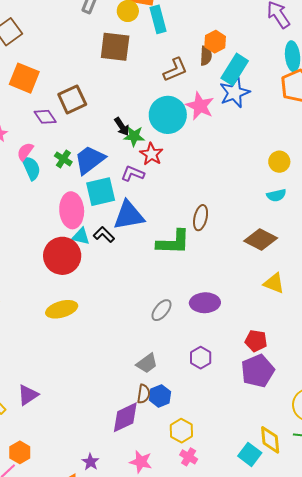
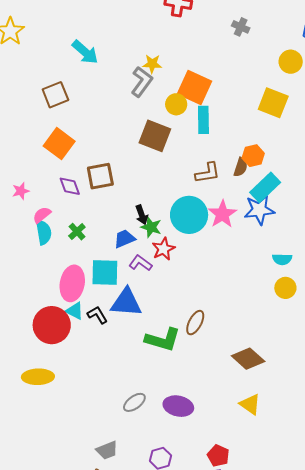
blue trapezoid: (90, 160) -> (124, 239), moved, size x0.7
cyan semicircle: (276, 195) -> (282, 259), moved

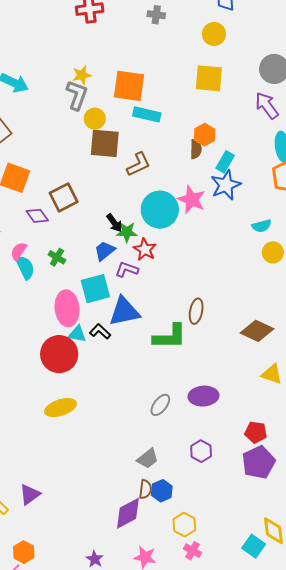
yellow circle: (176, 104) -> (95, 119), moved
cyan rectangle: (203, 120) -> (147, 114), turned -60
brown L-shape: (208, 173) -> (138, 164), moved
cyan rectangle: (265, 187) -> (225, 162), size x0.7

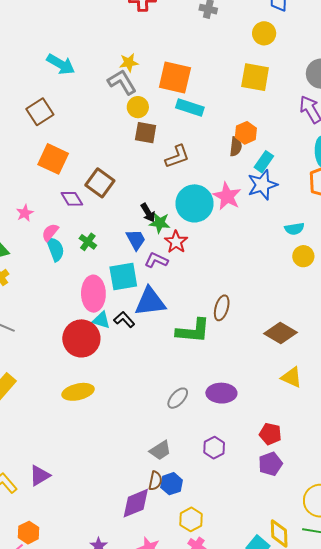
gray L-shape: (77, 95) -> (122, 82), turned -56
brown square: (105, 143) -> (146, 133), size x0.7
brown square: (64, 197) -> (100, 183), turned -32
blue trapezoid: (105, 251) -> (136, 240), turned 95
purple pentagon: (259, 462) -> (270, 464), size x0.7

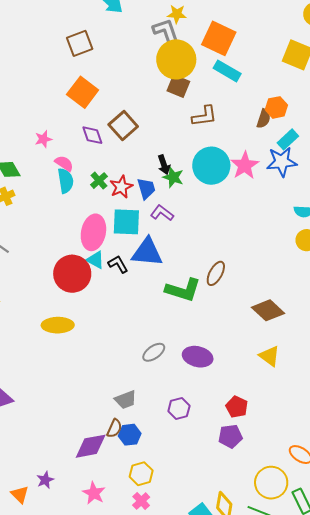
yellow circle: (138, 107) -> (176, 59), size x1.8
pink semicircle: (50, 232) -> (64, 163), turned 72
red star: (176, 242) -> (121, 187), moved

